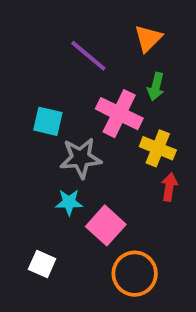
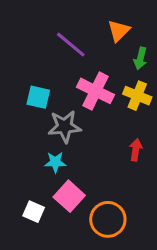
green arrow: (156, 87) -> (140, 58), moved
yellow cross: (158, 148) -> (137, 96), moved
pink square: (106, 225) -> (69, 196), moved

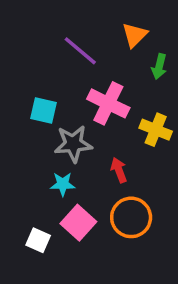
yellow cross: (137, 96) -> (156, 130), moved
red arrow: (136, 150) -> (119, 170), moved, turned -30
orange circle: (108, 219) -> (131, 217), moved

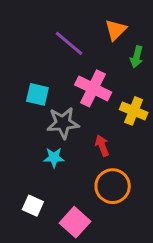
pink square: (78, 223) -> (75, 222), moved

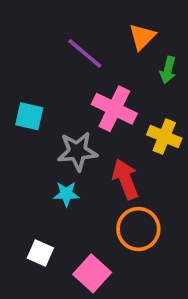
cyan square: (37, 94) -> (29, 116), moved
red arrow: (102, 146) -> (125, 179), size x1.5

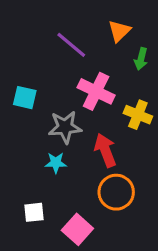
white square: (40, 253) -> (34, 212), turned -30

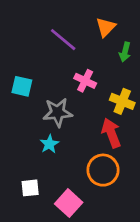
pink cross: (96, 91) -> (85, 81), size x0.7
red arrow: (105, 150) -> (111, 133), moved
cyan star: (56, 163) -> (49, 144), turned -30

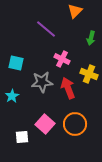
orange triangle: (106, 27) -> (75, 11), moved
red arrow: (111, 133) -> (68, 88), moved
cyan star: (49, 144) -> (12, 96), moved
pink square: (69, 203) -> (45, 124), moved

